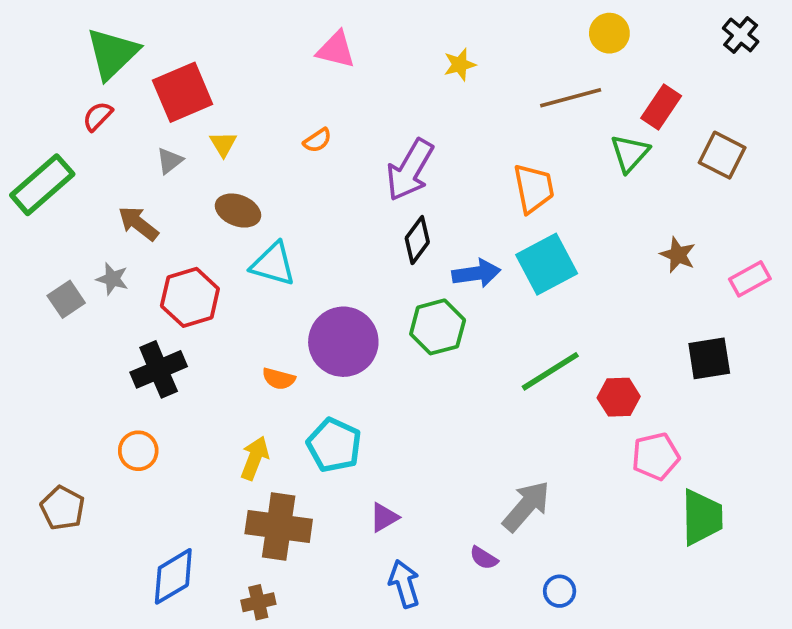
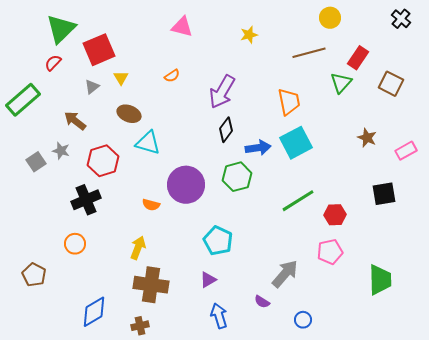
cyan pentagon: (334, 445) -> (218, 241), moved
pink pentagon: (656, 456) -> (330, 252), moved

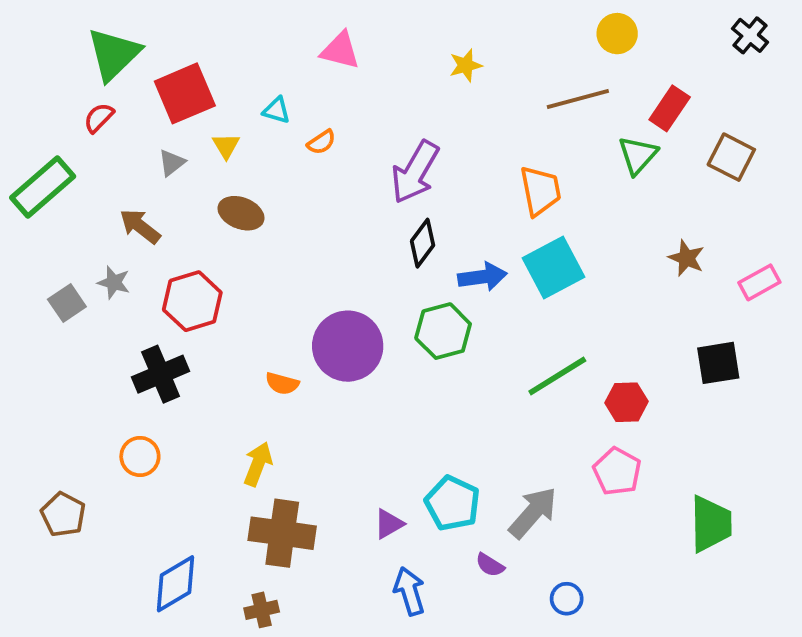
cyan triangle: (148, 143) -> (277, 110), moved, size x0.6
cyan pentagon: (218, 241) -> (452, 503), moved
pink pentagon: (330, 252) -> (617, 471), turned -30

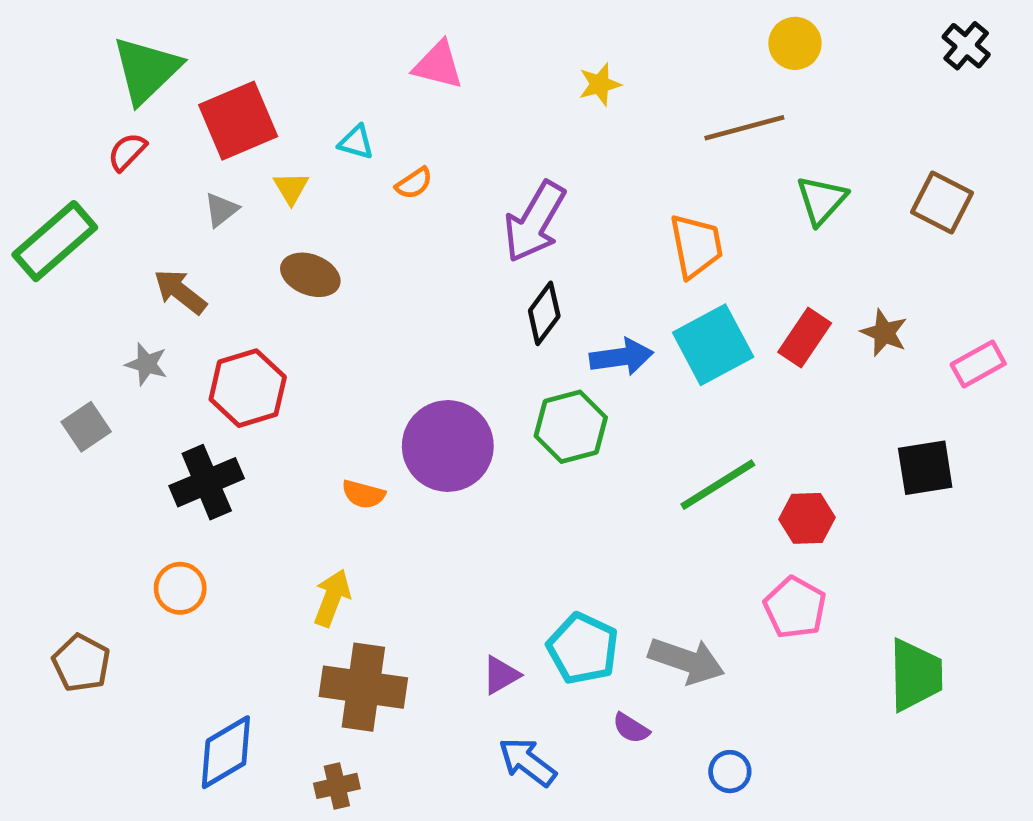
red rectangle: (670, 108) -> (805, 338), moved
gray square: (67, 303) -> (86, 427), moved
gray arrow: (533, 513) -> (686, 661), turned 68
blue arrow: (409, 591) -> (527, 762), turned -36

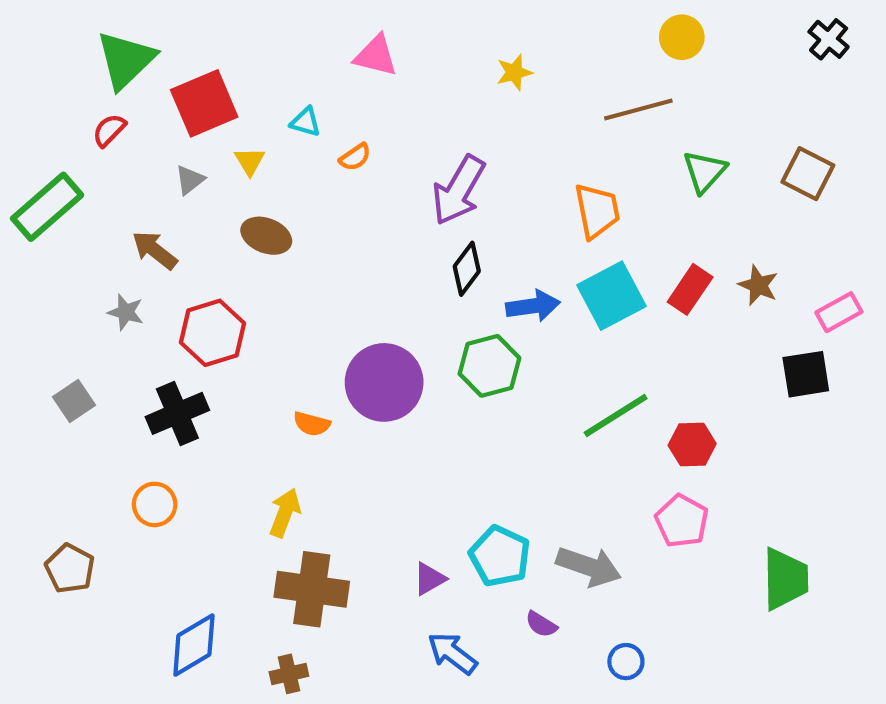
gray square: (86, 427) -> (74, 401), moved
black square: (925, 468) -> (806, 374), moved

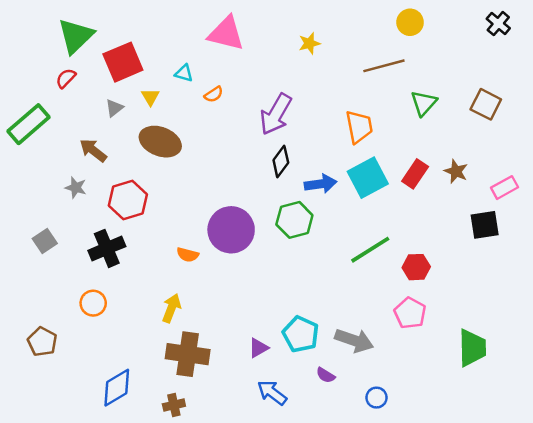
pink triangle: (376, 56) -> (226, 33), size x1.4
brown ellipse: (266, 236) -> (160, 142), size x1.4

